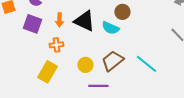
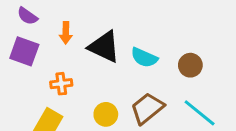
brown circle: (122, 12) -> (190, 65), moved
orange arrow: (59, 20) -> (66, 33), moved

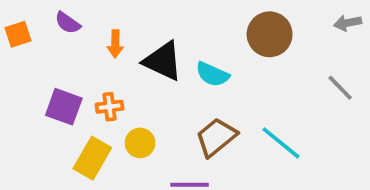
purple square: (24, 51) -> (64, 107), moved
brown circle: (190, 65) -> (270, 34), moved, size x1.5
yellow circle: (106, 114) -> (140, 143), moved

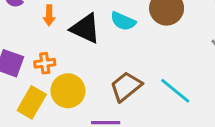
cyan semicircle: (212, 74) -> (123, 21), moved
yellow circle: (140, 143) -> (68, 91), size x1.5

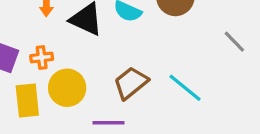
yellow rectangle: (32, 102) -> (27, 100), turned -36

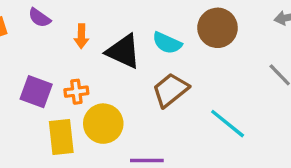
brown trapezoid: (131, 83) -> (170, 90), moved

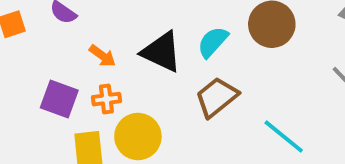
orange arrow: (81, 36) -> (102, 56), moved, turned -55
cyan semicircle: (167, 43) -> (213, 42), turned 108

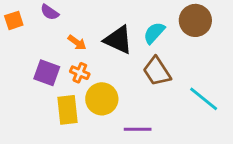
brown trapezoid: (217, 97) -> (157, 71), turned -84
orange cross: (106, 99) -> (80, 73), turned 30

